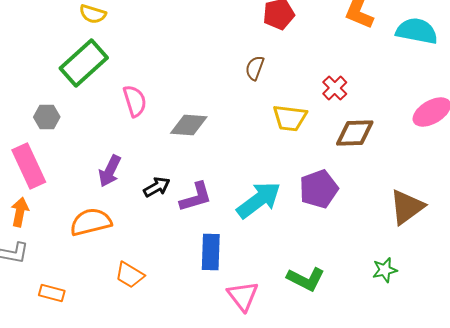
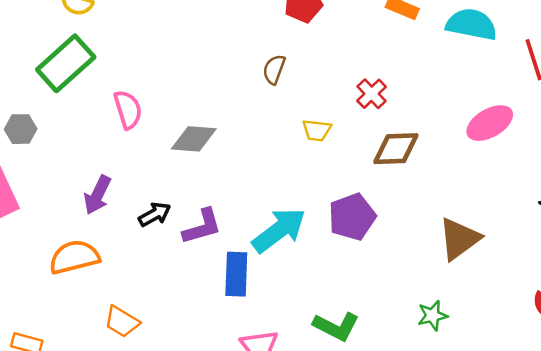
yellow trapezoid: (290, 118) -> (317, 130), size x0.7
blue rectangle: (211, 252) -> (236, 274), moved

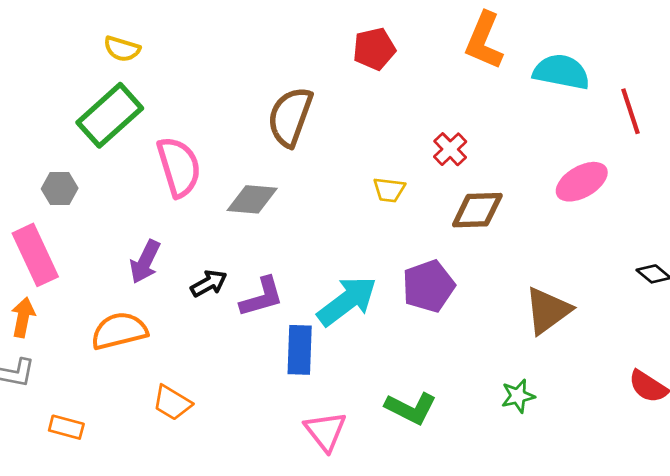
brown semicircle: (274, 69) -> (290, 117), moved, size x1.8
pink semicircle: (128, 110) -> (179, 167), size x1.4

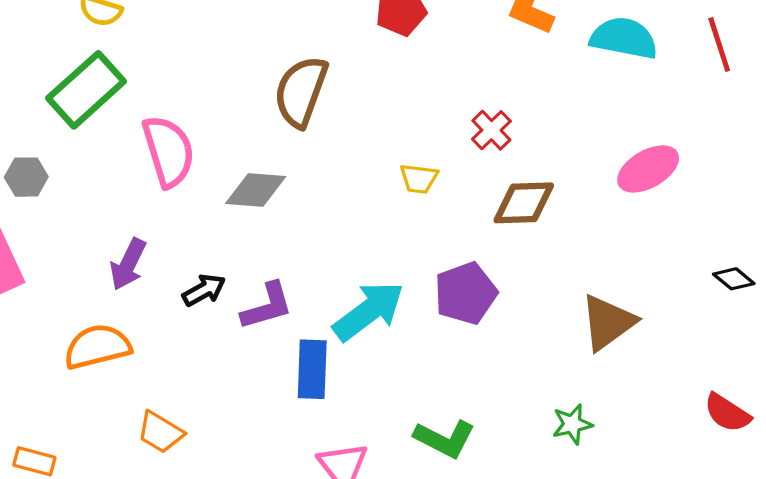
red line: (631, 111) -> (719, 45), moved

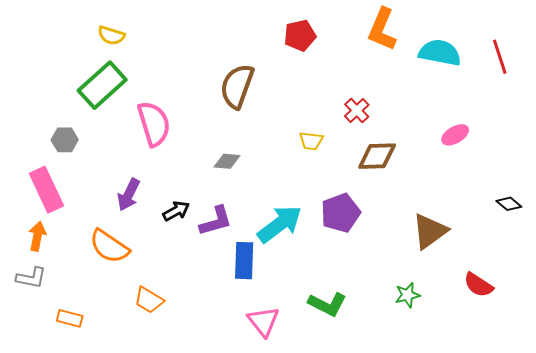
pink ellipse: (648, 169) -> (455, 135), size x0.7
gray diamond: (256, 190) -> (227, 161), moved, size x0.7
orange semicircle: (97, 347) -> (109, 246), turned -132
red semicircle: (727, 413) -> (478, 285), moved

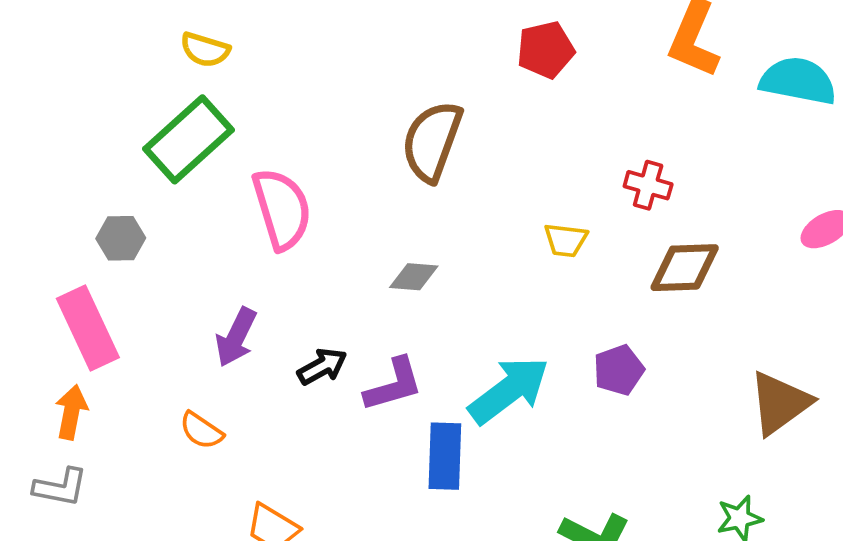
red cross: (357, 110) -> (648, 185), turned -30
purple pentagon: (341, 213) -> (619, 370), size x0.7
orange semicircle: (109, 246) -> (201, 431), size x0.6

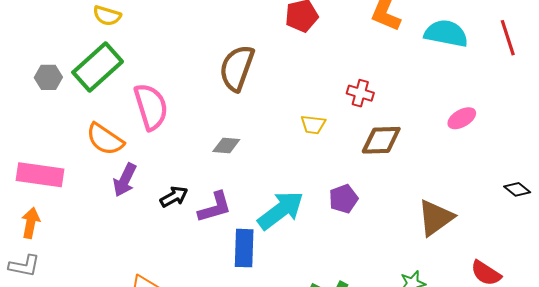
gray hexagon: (121, 238) -> (48, 77), moved
pink rectangle: (88, 328) -> (40, 175), turned -57
orange semicircle: (201, 431) -> (105, 139), moved, size x1.5

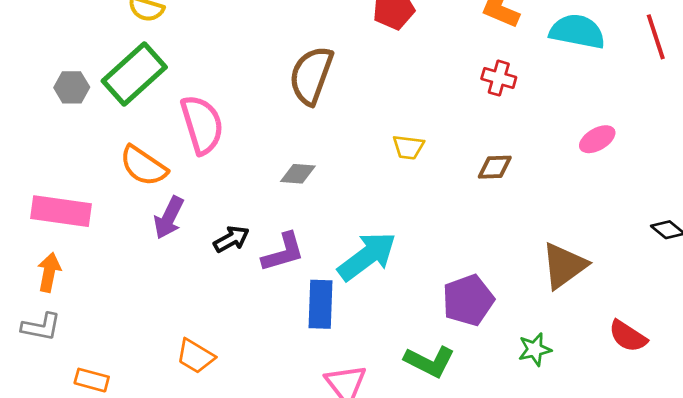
red cross: (360, 93) -> (499, 78), moved
brown diamond: (381, 140) -> (495, 167), size x0.7
purple pentagon: (344, 199) -> (468, 300), moved, size x1.4

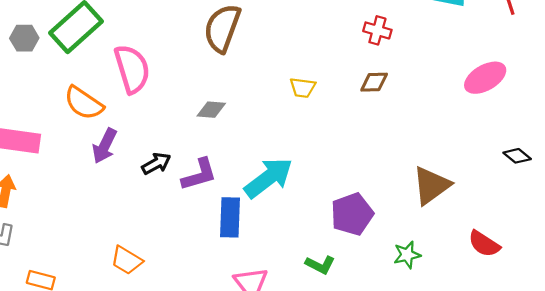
pink ellipse: (597, 139) -> (485, 78), moved, size x1.4
brown diamond: (495, 167) -> (374, 82), moved
green L-shape: (430, 361) -> (320, 265), size x0.7

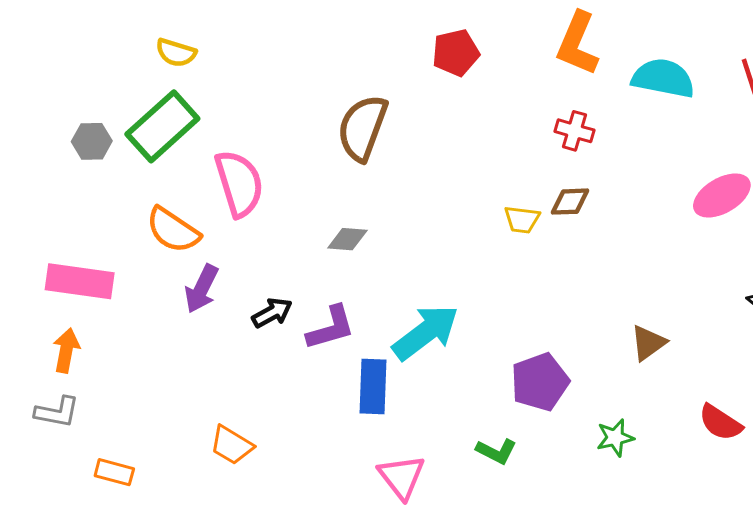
yellow trapezoid: (303, 88) -> (522, 220), moved
brown triangle: (431, 186) -> (648, 343), size x0.7

